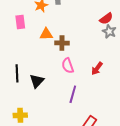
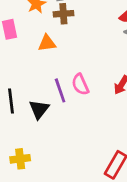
brown cross: (62, 43) -> (63, 14), moved
purple line: (73, 94) -> (60, 90), moved, turned -30

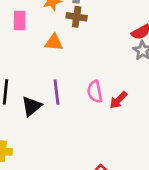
pink semicircle: (80, 84) -> (95, 92), moved

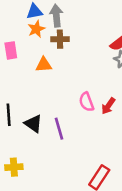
purple line: (57, 92) -> (59, 129), moved
black triangle: (32, 106) -> (33, 124), turned -36

